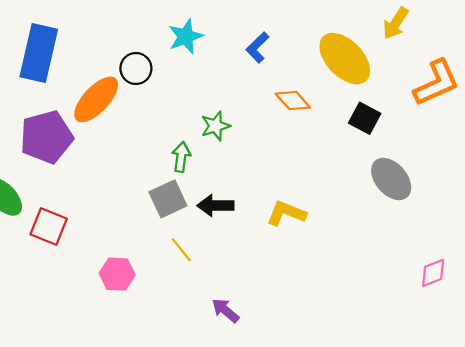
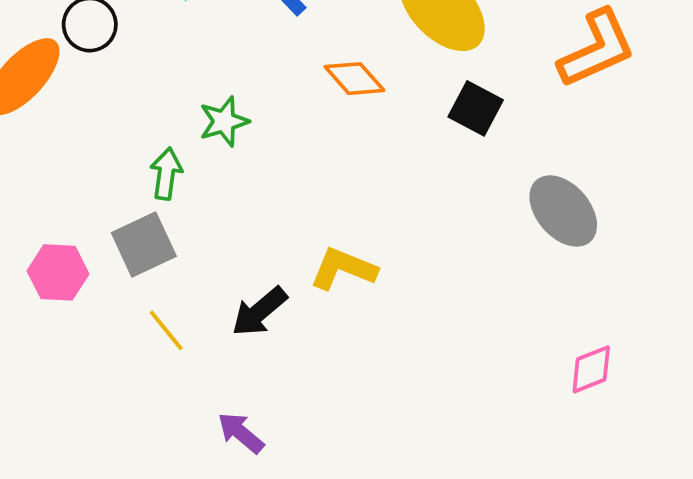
gray ellipse: (391, 179) -> (563, 211), moved
black arrow: (215, 206) -> (259, 312), moved, turned -40
pink hexagon: (117, 274) -> (58, 272), moved

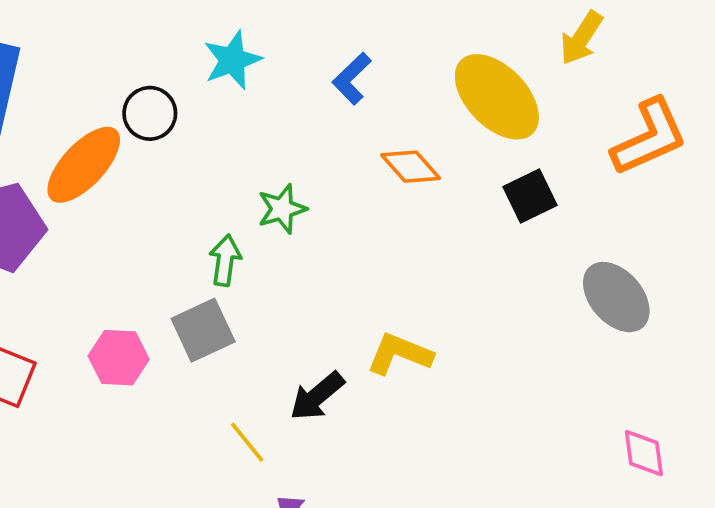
black square: (476, 108) -> (530, 196), turned 36
yellow line: (166, 330) -> (247, 442), moved
pink diamond: (591, 369) -> (644, 453), turned -76

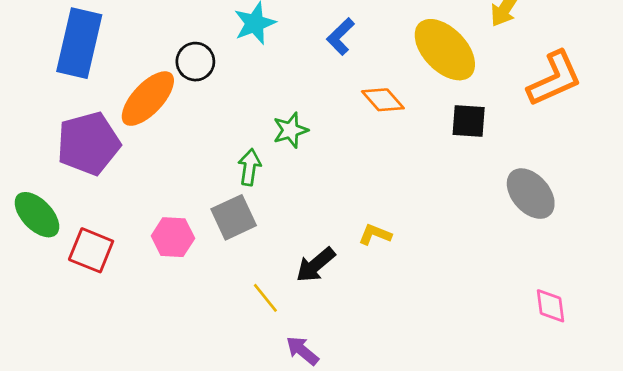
black square: (530, 196) -> (469, 121), turned 30
yellow L-shape: (400, 354) -> (375, 234), size x0.7

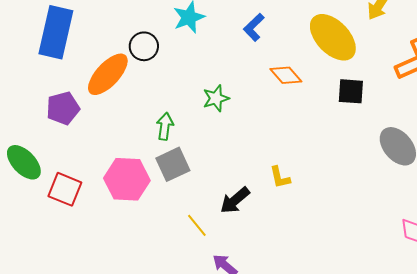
purple pentagon: (88, 143) -> (63, 108), size x0.7
green arrow: (249, 167) -> (165, 126), moved
yellow L-shape: (375, 234) -> (280, 177), turned -125
pink hexagon: (173, 237) -> (127, 179), size x1.4

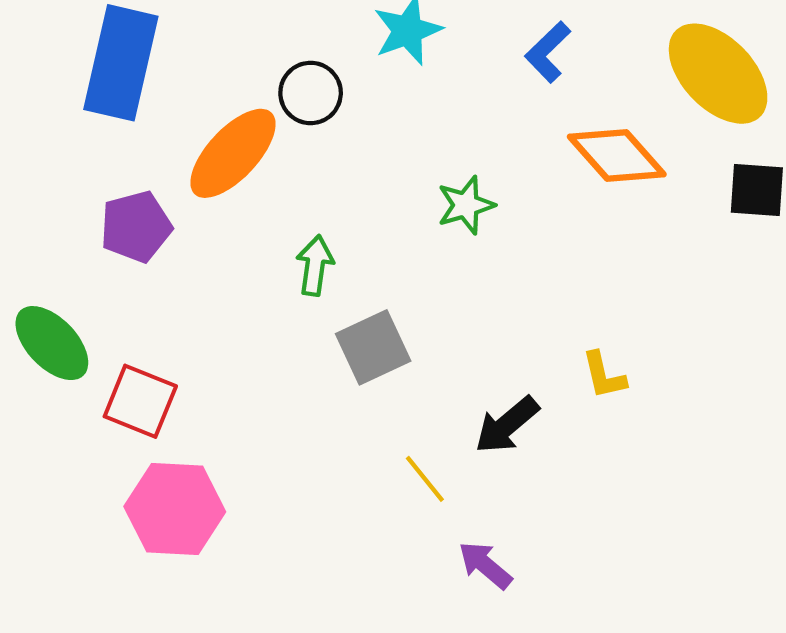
orange diamond: (286, 75) -> (617, 155), size x1.4
green arrow: (165, 126) -> (315, 265), moved
pink hexagon: (127, 179) -> (175, 509), moved

